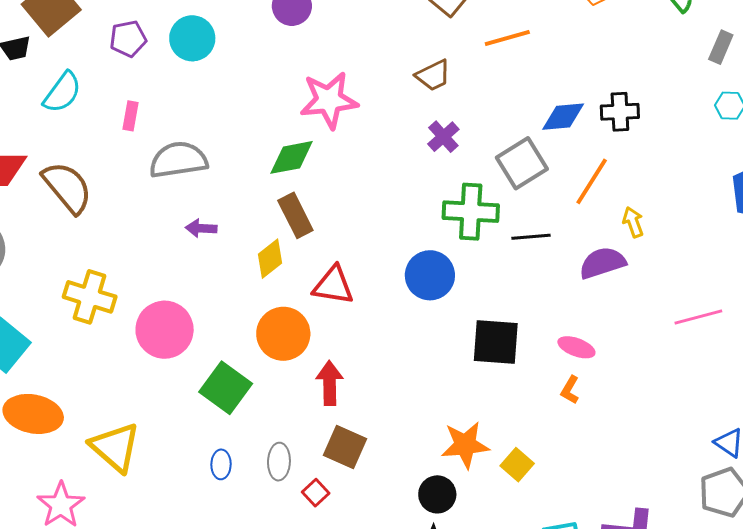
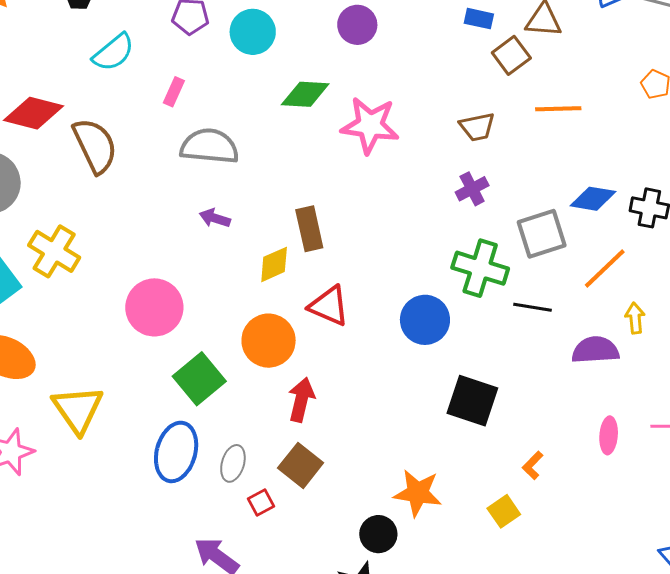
green diamond: (292, 157) -> (305, 94), moved
yellow cross: (90, 297) -> (54, 251), moved
pink ellipse: (576, 347) -> (609, 435), moved, turned 60
blue ellipse: (221, 464) -> (176, 452), size x2.0
yellow square: (517, 465) -> (504, 511), moved

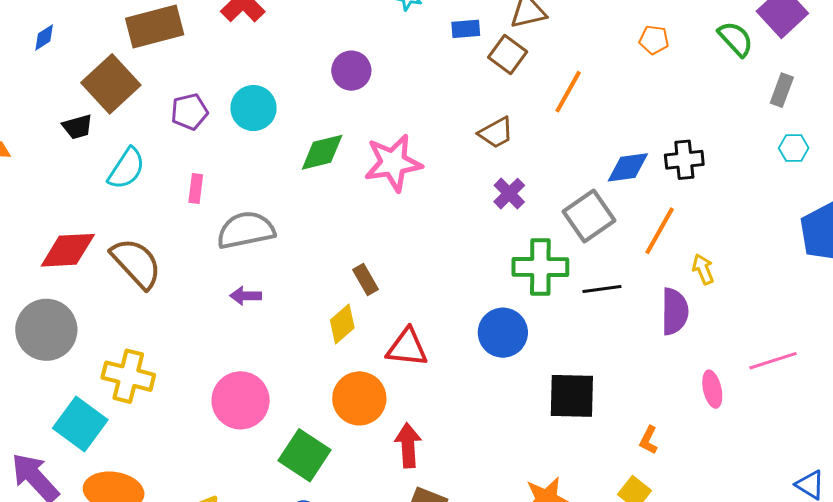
orange line: (558, 109) -> (568, 92), turned -42
purple arrow: (215, 218) -> (246, 296), moved
brown rectangle: (309, 229) -> (365, 280), size x0.7
purple semicircle: (595, 350) -> (675, 311), turned 111

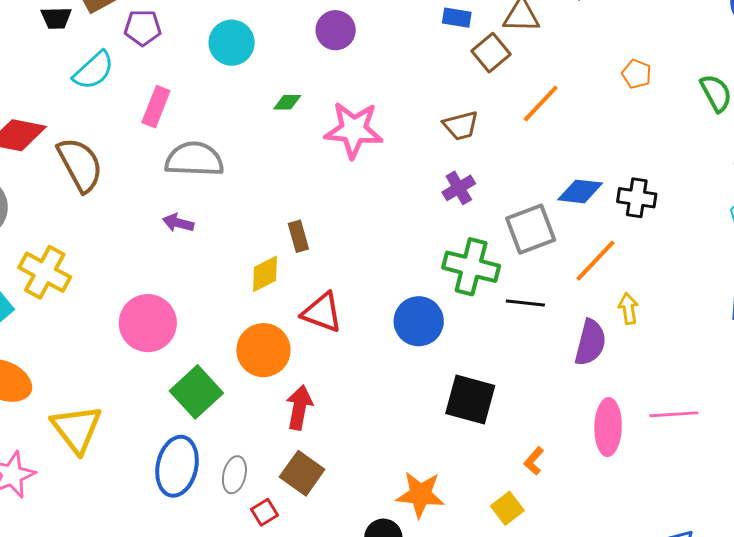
purple pentagon: (189, 112) -> (143, 28), moved
green diamond: (322, 152) -> (287, 102), size x0.6
pink rectangle: (196, 188) -> (156, 107), size x1.4
pink ellipse: (712, 389) -> (608, 427), size x1.5

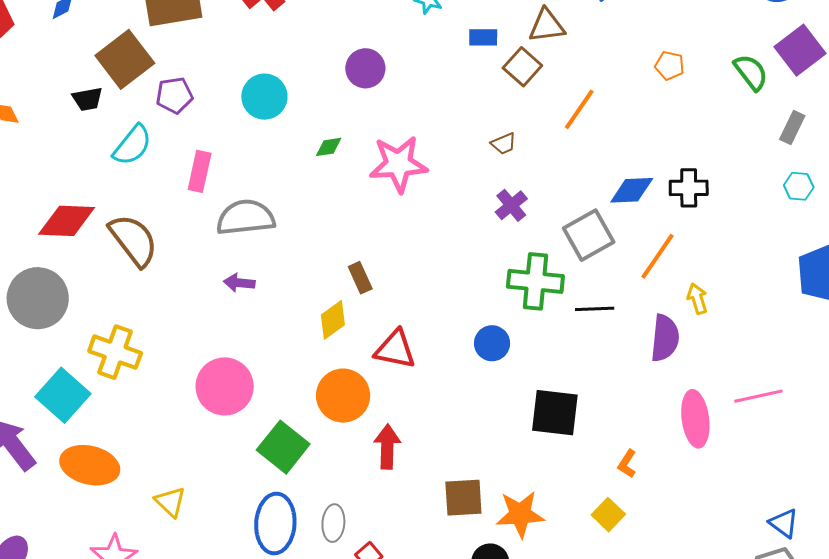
brown trapezoid: (461, 126) -> (504, 144), size x0.7
blue circle: (419, 321) -> (492, 343), size x0.7
yellow triangle: (77, 429) -> (170, 502), size x0.6
brown square: (302, 473) -> (463, 498), moved, turned -30

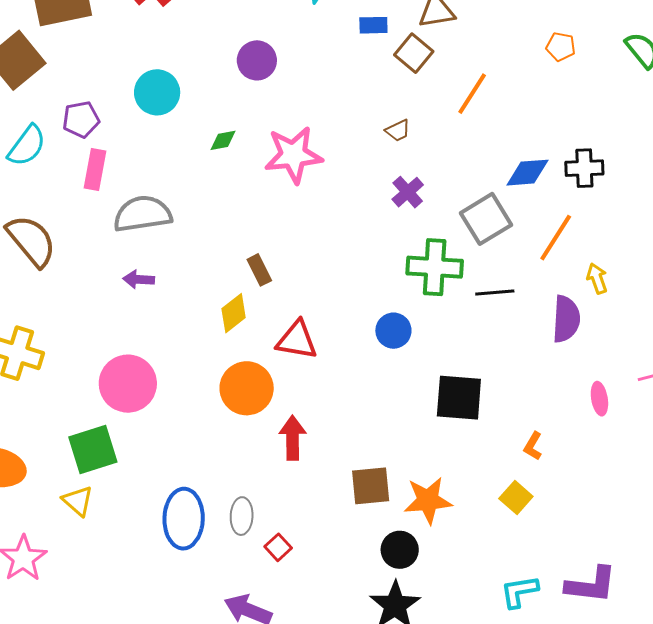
purple pentagon: (174, 95) -> (81, 119), moved
pink ellipse: (695, 419) -> (599, 399), size x0.6
green square: (283, 447) -> (93, 450), moved, turned 36

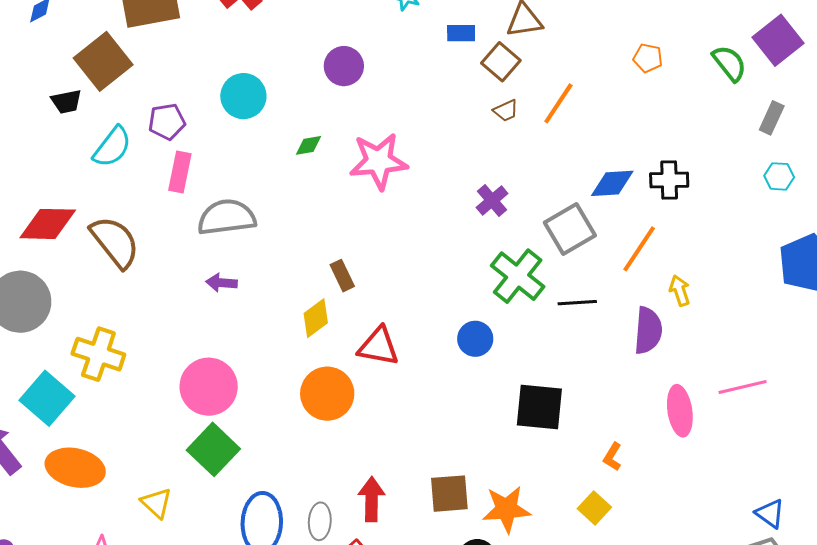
brown trapezoid: (398, 131) -> (506, 111), moved
green cross: (435, 267) -> (518, 276), turned 34
pink ellipse: (599, 399) -> (680, 411), size x1.5
red arrow: (293, 438) -> (372, 499), moved
green square: (93, 450) -> (213, 449), moved, turned -30

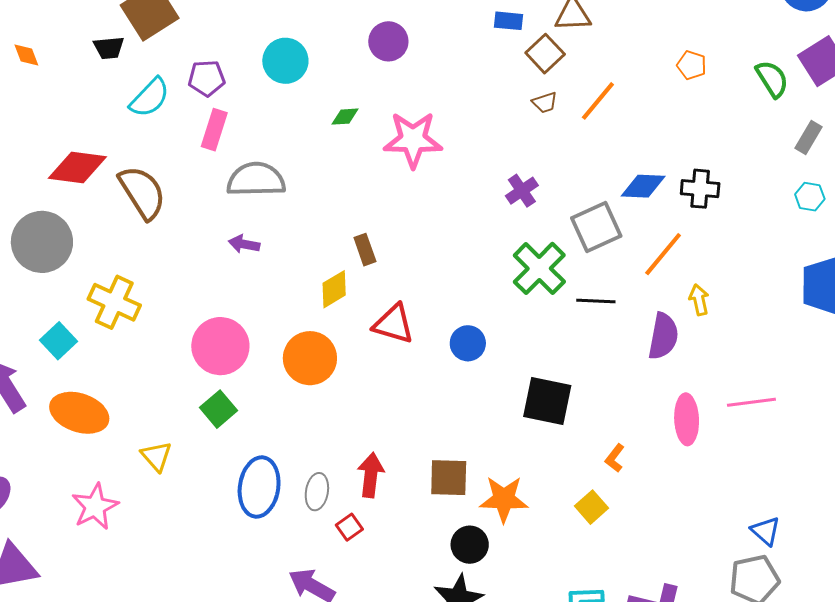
blue circle: (475, 339) -> (468, 343), moved
orange circle: (327, 394) -> (310, 358), moved
cyan square: (47, 398) -> (58, 341), size x0.7
green square: (213, 449) -> (219, 409), size x0.7

